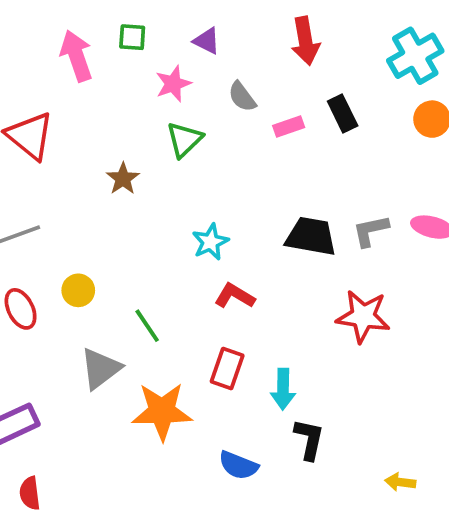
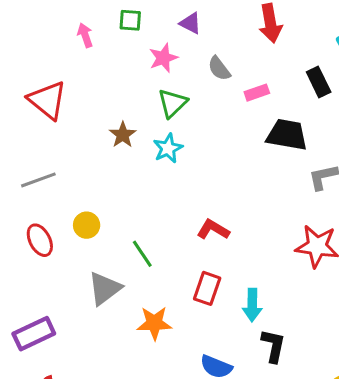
pink arrow: (76, 56) -> (85, 35), size x0.6
black rectangle: (343, 113) -> (319, 82), moved
black trapezoid: (311, 236) -> (287, 135), moved
cyan star: (210, 242) -> (168, 148), moved
orange star: (162, 411) -> (154, 323), size x0.7

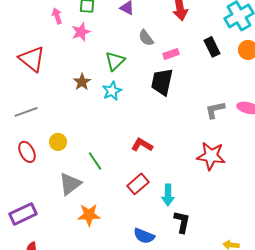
pink star: (163, 58) -> (81, 32), moved
black trapezoid: (287, 135) -> (162, 82), moved, turned -88
red rectangle: (207, 288) -> (138, 184), turned 30
orange star: (154, 323) -> (89, 215), moved

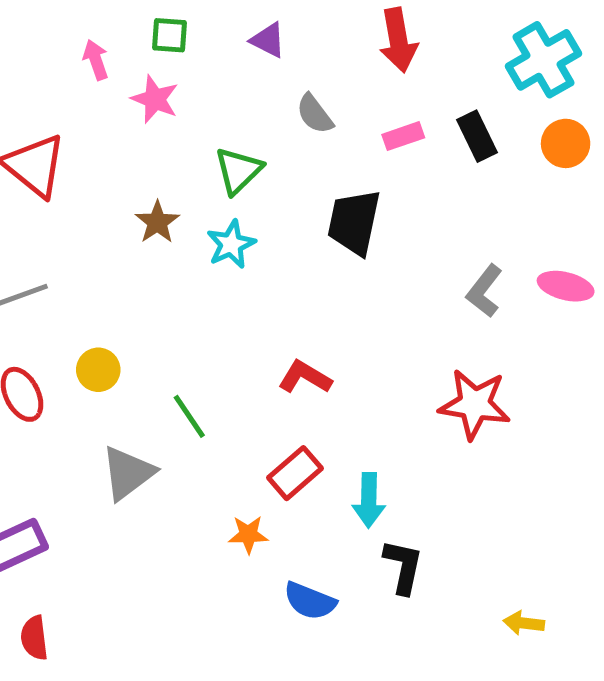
pink star: (81, 32) -> (155, 99), turned -30
pink rectangle: (171, 54) -> (403, 136), moved
gray L-shape: (215, 110) -> (484, 291), turned -40
orange star: (89, 215) -> (248, 535), moved, size x0.7

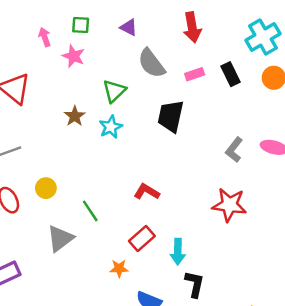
gray semicircle: (315, 114) -> (151, 63), size x1.5

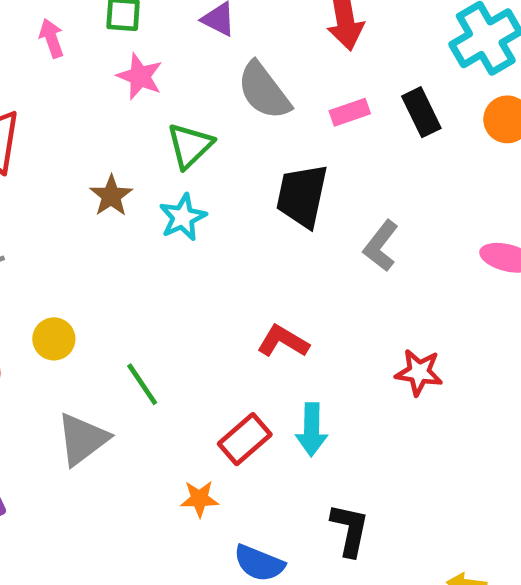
pink star: (73, 56) -> (140, 76), moved
gray L-shape: (234, 150) -> (381, 246), moved
red L-shape: (147, 192) -> (283, 341), moved
red star: (229, 205) -> (419, 372), size x0.7
cyan arrow: (178, 252) -> (312, 430), moved

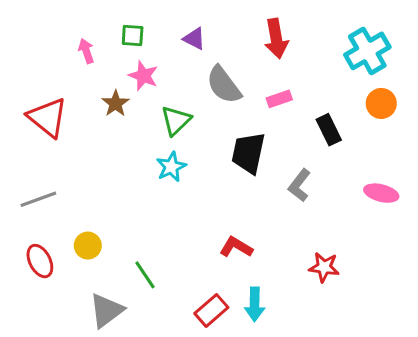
black rectangle: (421, 112) -> (329, 130), moved
brown star: (111, 196) -> (116, 103), moved

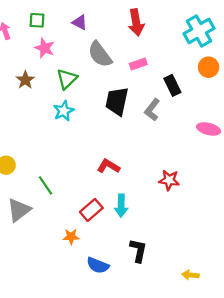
brown star: (116, 103) -> (25, 80), moved
gray L-shape: (299, 185) -> (152, 110), moved

